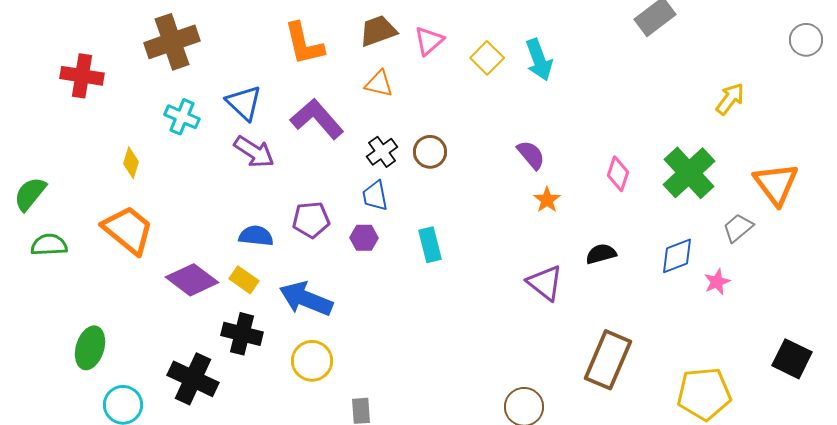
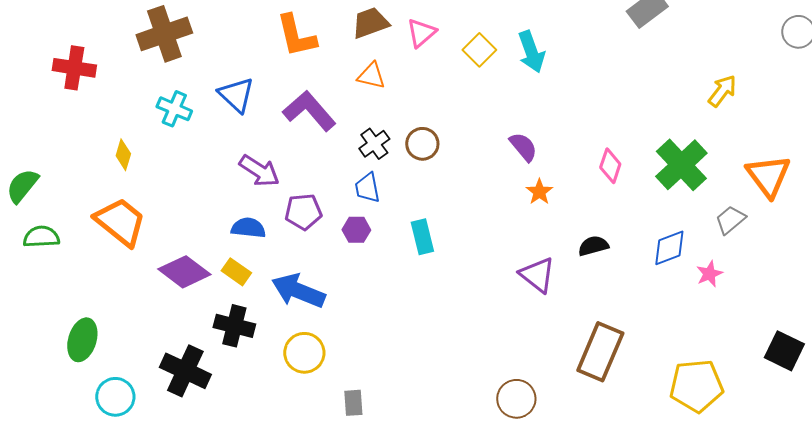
purple arrow: (254, 152) -> (259, 171), moved

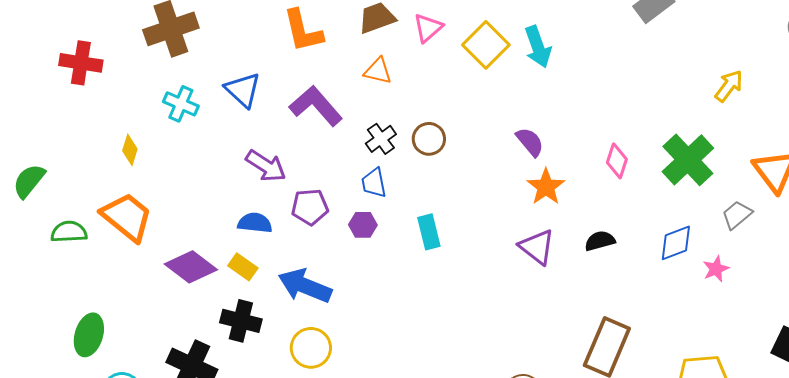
yellow square: (479, 50) -> (486, 45), size x1.4
orange star: (539, 192) -> (546, 187), size x1.4
green semicircle: (41, 237) -> (69, 232), moved
purple triangle: (537, 275) -> (537, 247), moved

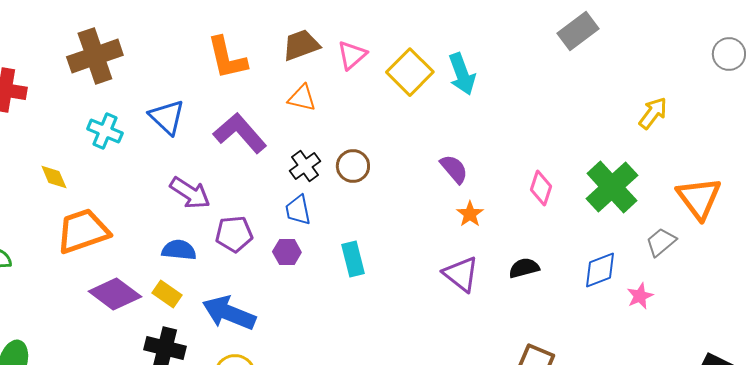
yellow diamond: (130, 150) -> (54, 177), turned -40
orange star: (546, 187) -> (470, 214), size x0.7
orange trapezoid: (127, 217) -> (83, 231), moved, turned -58

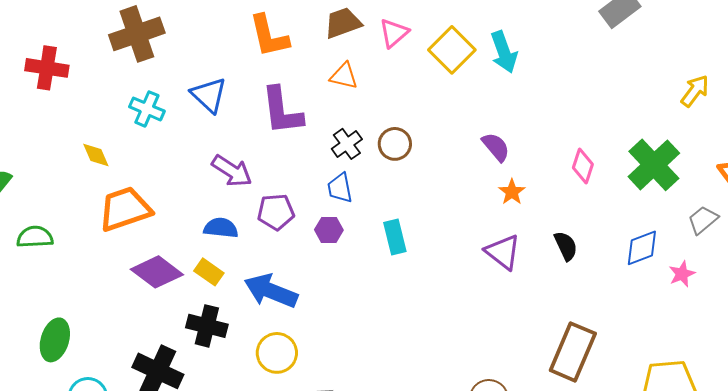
purple L-shape: (240, 133) -> (282, 111), turned -146
black semicircle: (524, 268) -> (566, 246), turned 80

